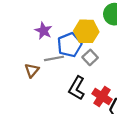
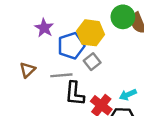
gray line: (54, 58) -> (61, 75), moved
black L-shape: (77, 88) -> (75, 94), turned -30

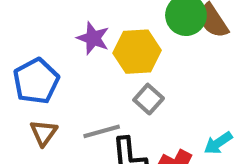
purple star: (44, 28) -> (93, 38), moved
blue pentagon: (71, 46) -> (36, 81), moved

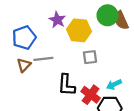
gray square: (149, 99) -> (90, 57), moved, turned 32
gray line: (102, 131) -> (43, 59), moved

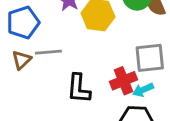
gray square: (90, 57) -> (150, 58), moved, size x1.5
red cross: (91, 95) -> (123, 81), moved, turned 30

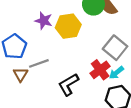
gray square: (150, 58) -> (115, 48), turned -30
black L-shape: (79, 89) -> (68, 84), turned 70

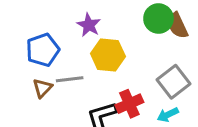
yellow hexagon: (68, 26) -> (108, 55), moved
red cross: (100, 70) -> (129, 104), moved

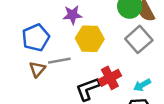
purple star: (89, 25) -> (72, 15), turned -30
gray square: (173, 82) -> (139, 39), moved

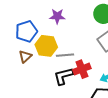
yellow hexagon: (90, 39) -> (46, 46), moved
gray line: (59, 61) -> (65, 55), moved

